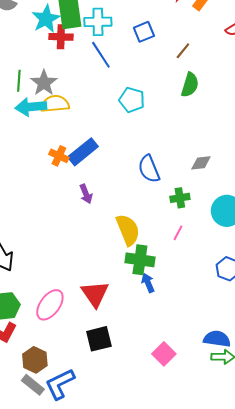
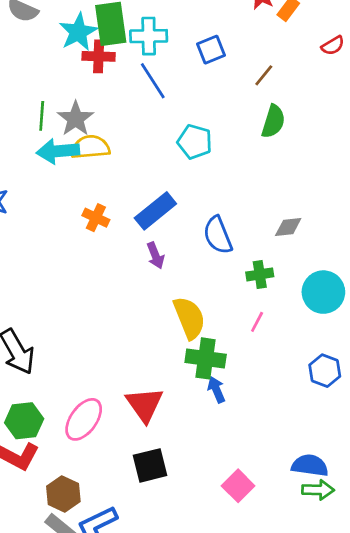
blue rectangle: (83, 152) -> (155, 211), moved
purple arrow: (86, 194) -> (155, 256), moved

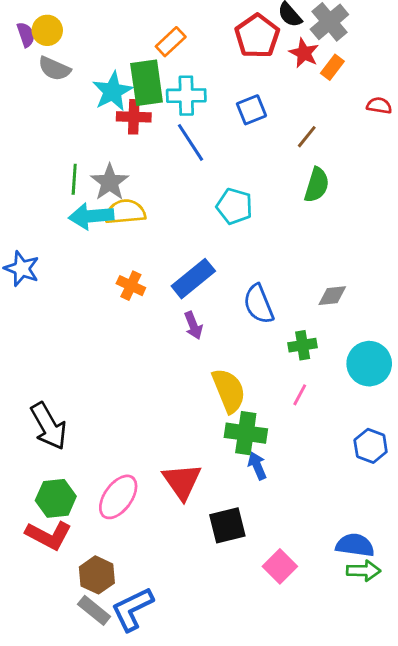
red semicircle: (333, 46) -> (379, 106), turned -140
black square: (150, 465) -> (227, 525), moved

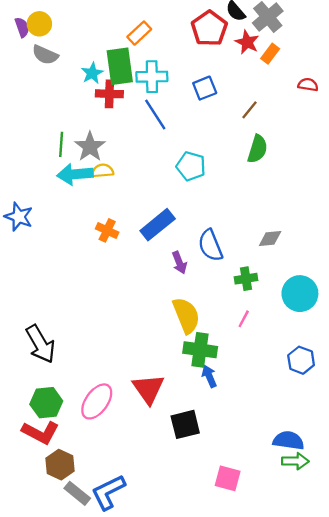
cyan star: (112, 91) -> (92, 73), size x0.7
yellow semicircle: (125, 212) -> (103, 171), size x0.7
purple arrow: (193, 325) -> (179, 263), moved
pink square: (280, 566) -> (228, 478), moved, turned -30
brown hexagon: (97, 575) -> (60, 465), moved

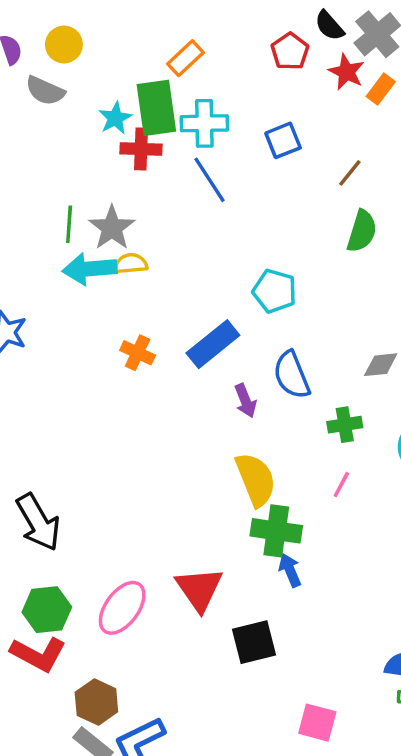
yellow circle: (39, 24) -> (64, 45), moved
red pentagon: (209, 28) -> (290, 51), size x0.7
cyan pentagon: (191, 166) -> (275, 291), moved
brown hexagon: (60, 465) -> (96, 702), moved

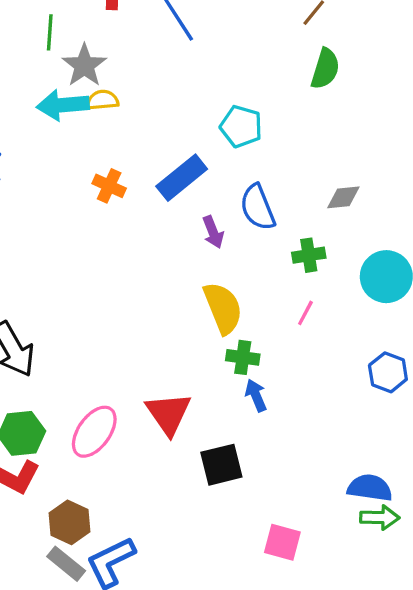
green line: (69, 224) -> (50, 32), moved
green cross: (276, 531) -> (243, 357), size x0.7

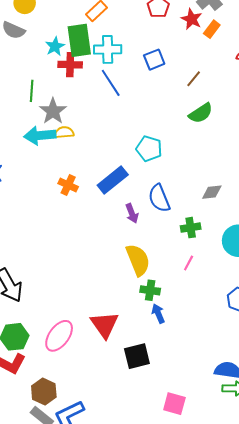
green semicircle: (325, 69) -> (201, 113), turned 40

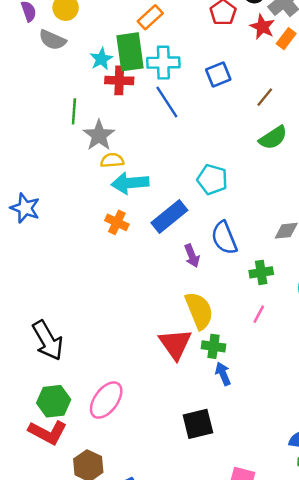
cyan arrow: (40, 135) -> (130, 183), moved
red triangle: (105, 325) -> (175, 344), moved

